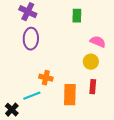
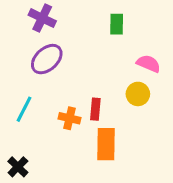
purple ellipse: (31, 39) -> (47, 59), turned 45
red rectangle: (93, 87) -> (95, 109), moved
cyan line: (32, 96) -> (24, 109), moved, turned -42

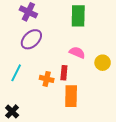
green rectangle: (117, 24) -> (78, 16), size x1.5
pink semicircle: (149, 64) -> (77, 52), moved
yellow circle: (138, 94) -> (103, 63), moved

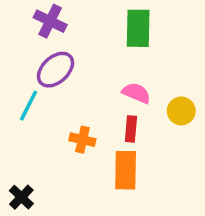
cyan line: (16, 73) -> (29, 106), moved
red rectangle: (64, 73) -> (131, 129), moved

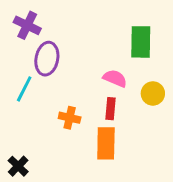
purple cross: (50, 21) -> (27, 25), moved
green rectangle: (138, 28) -> (141, 42), moved
purple ellipse: (55, 70) -> (47, 59), turned -36

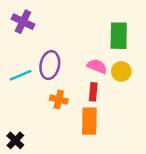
purple ellipse: (47, 59) -> (50, 65), moved
cyan line: (24, 89) -> (20, 75), turned 40
yellow circle: (153, 93) -> (121, 71), moved

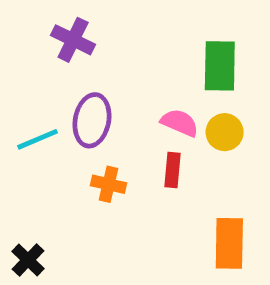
purple cross: (23, 22) -> (73, 40), moved
orange rectangle: (89, 121) -> (229, 243), moved

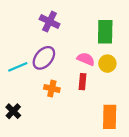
purple cross: (73, 40) -> (50, 22), moved
purple ellipse: (92, 120) -> (44, 58), turned 30
black cross: (28, 260) -> (13, 111), moved

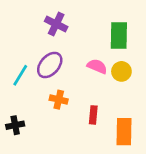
cyan line: (18, 67) -> (20, 75), turned -36
red rectangle: (82, 82) -> (93, 115), moved
black cross: (13, 111) -> (15, 125), turned 35

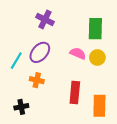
orange cross: (59, 100) -> (37, 80), moved
red rectangle: (93, 115) -> (75, 92), size x1.5
black cross: (15, 125) -> (21, 107), moved

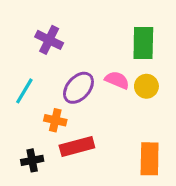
purple cross: (45, 19) -> (49, 40), moved
purple ellipse: (40, 52) -> (78, 88), moved
red rectangle: (75, 92) -> (77, 146), moved, turned 70

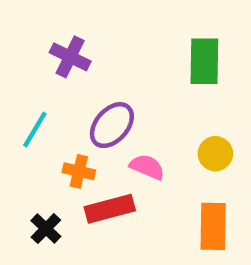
pink semicircle: (117, 80) -> (147, 167), moved
yellow circle: (146, 86) -> (215, 154), moved
black cross: (32, 160) -> (46, 229), turned -35

